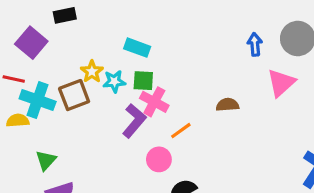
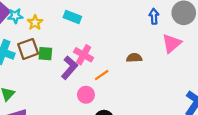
yellow star: (92, 72) -> (35, 22), moved
cyan star: (114, 81) -> (15, 16), moved
green square: (143, 81) -> (45, 54), moved

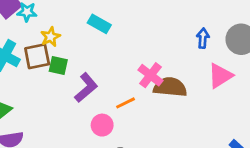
yellow star: (35, 22) -> (50, 37), moved
pink cross: (84, 55) -> (150, 75), moved
brown semicircle: (134, 58) -> (170, 87), size x1.6

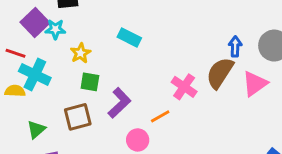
brown square: (37, 56) -> (78, 117), moved
brown semicircle: (170, 87) -> (220, 73), moved, turned -60

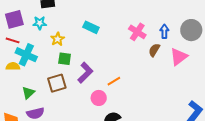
purple square: (35, 22) -> (14, 19), moved, turned 30
brown semicircle: (220, 73) -> (154, 50), size x0.6
pink cross: (184, 87) -> (137, 32), moved

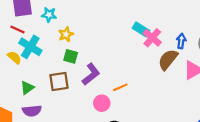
cyan rectangle: (91, 27) -> (141, 29), moved
brown semicircle: (154, 50) -> (168, 60), size x1.5
yellow semicircle: (13, 66) -> (14, 57), turned 32

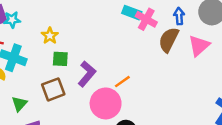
cyan star: (49, 15) -> (12, 20), moved
pink circle: (102, 103) -> (106, 103), size x1.6

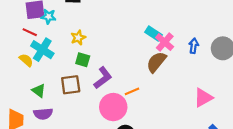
brown semicircle: (169, 40) -> (156, 62), moved
pink triangle: (199, 46) -> (203, 98), moved
green triangle: (19, 104) -> (39, 91), turned -48

